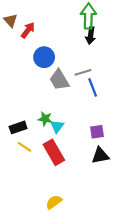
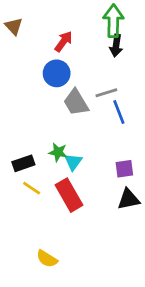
red arrow: (28, 30) -> (64, 42), moved
yellow semicircle: (54, 202) -> (47, 259), moved, turned -112

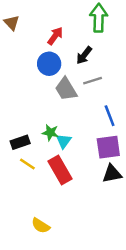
black arrow: (116, 46) -> (84, 55), moved, turned 30
blue line: (119, 112) -> (110, 116), moved
purple square: (124, 169) -> (108, 147), size x1.5

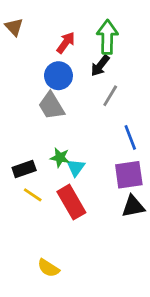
green arrow: (99, 18) -> (107, 37), moved
gray line: (93, 81) -> (110, 96), turned -42
gray trapezoid: (66, 89) -> (51, 106), moved

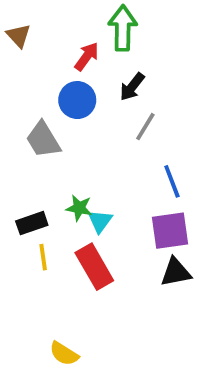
green arrow: (107, 37) -> (123, 28), moved
gray trapezoid: (51, 106) -> (43, 140), moved
yellow line: (33, 195) -> (43, 257), turned 48

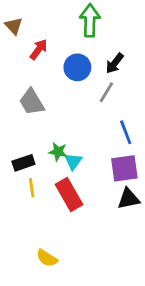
red arrow: (87, 56) -> (39, 49), moved
black arrow: (132, 87) -> (115, 63), moved
blue circle: (77, 100) -> (77, 67), moved

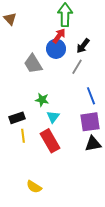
red arrow: (39, 49) -> (59, 36), moved
gray trapezoid: (32, 102) -> (33, 64), moved
green star: (58, 152) -> (42, 100), moved

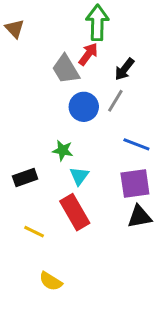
blue circle: (56, 49) -> (84, 107), moved
gray trapezoid: (33, 64) -> (66, 69), moved
blue line: (91, 96) -> (136, 144), turned -48
yellow line: (23, 136) -> (34, 232), moved, turned -56

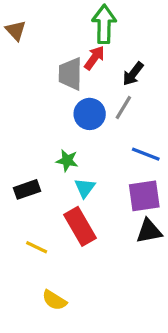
gray trapezoid: (66, 69) -> (70, 74), turned 32

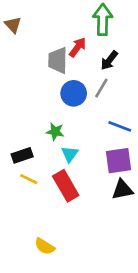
green arrow: (104, 24) -> (103, 19), moved
yellow line: (37, 247) -> (29, 179), moved

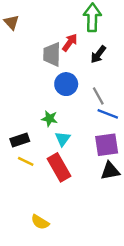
gray line: (101, 88) -> (98, 96), moved, turned -60

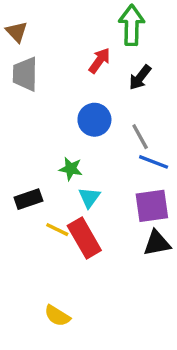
gray trapezoid: (52, 54) -> (25, 74), moved
yellow line: (26, 161) -> (57, 230), moved

